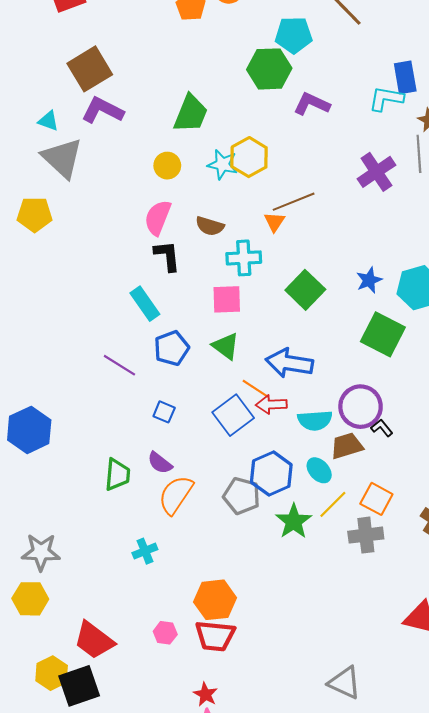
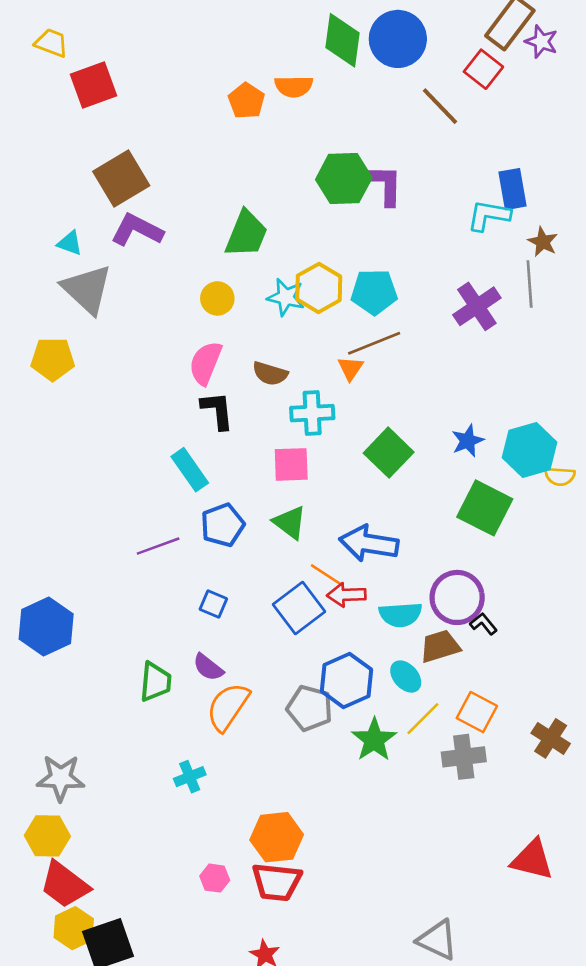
cyan pentagon: (294, 35) -> (374, 292), moved
purple L-shape: (312, 104) -> (386, 185), moved, turned 66
purple line: (119, 365) -> (158, 546), turned -52
red trapezoid: (94, 640) -> (65, 885), moved

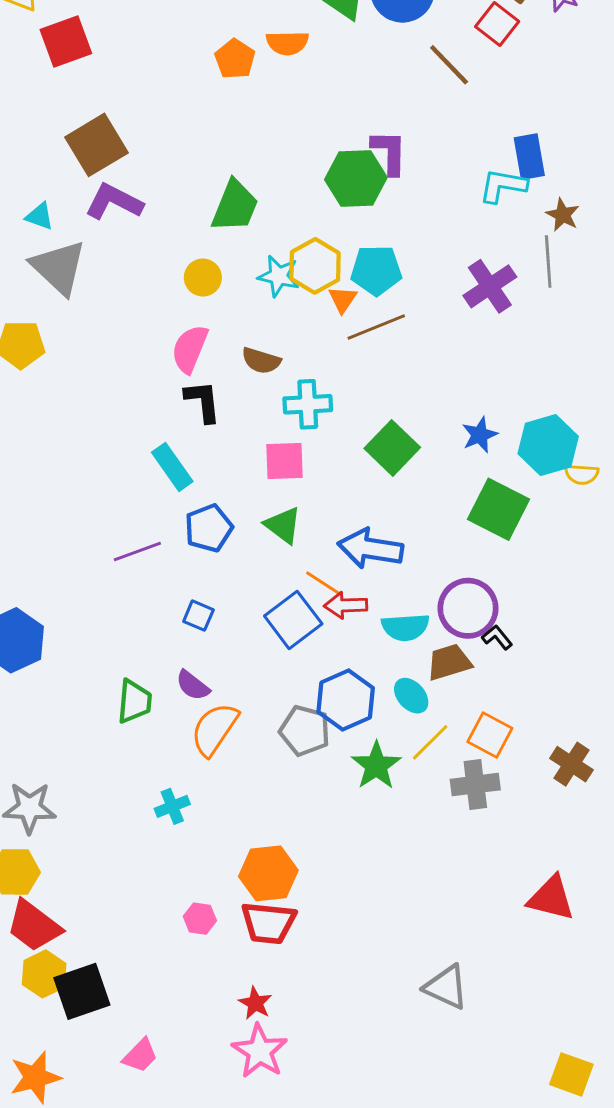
green hexagon: (344, 179) -> (356, 178), moved
orange triangle: (350, 368) -> (343, 299), moved

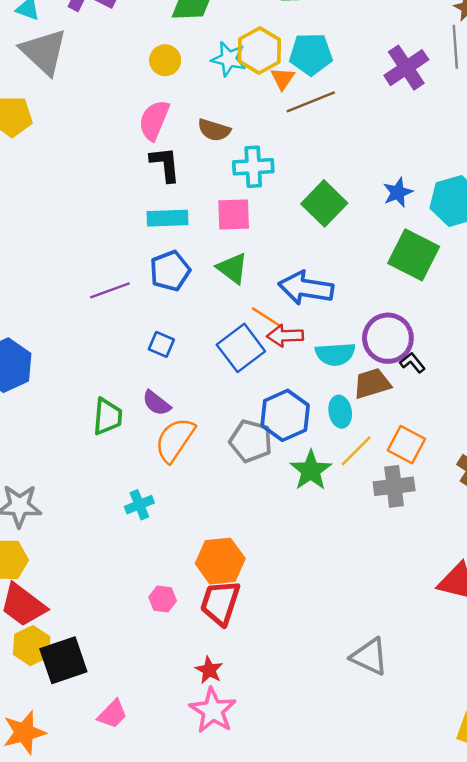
cyan rectangle: (172, 467) -> (168, 218), moved, turned -57
cyan ellipse: (411, 696) -> (340, 412), turned 32
red trapezoid: (268, 923) -> (220, 603), turned 102

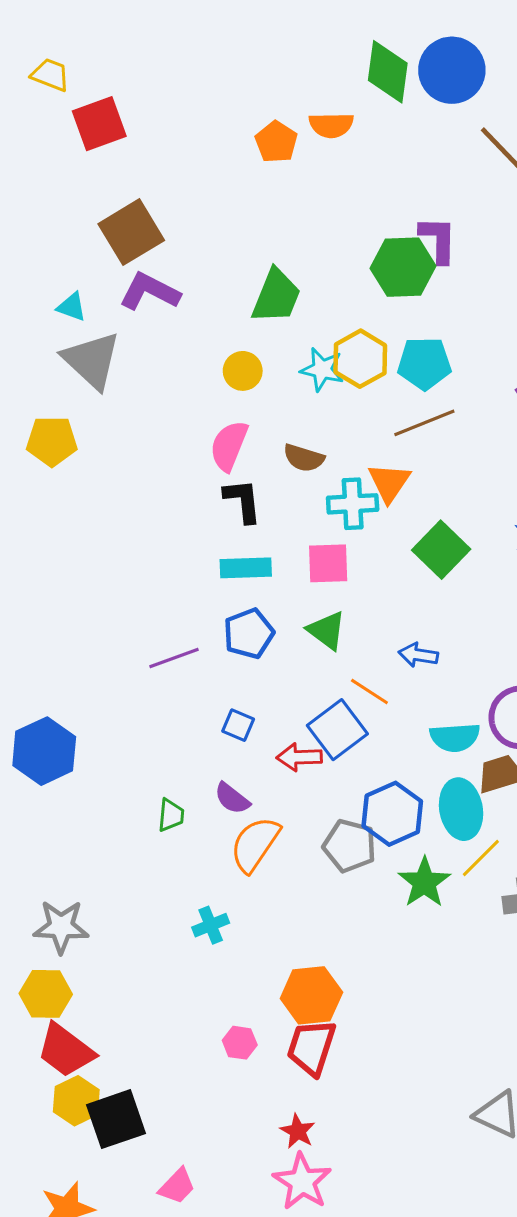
orange triangle: (283, 79) -> (389, 482), moved, size x1.4
blue arrow: (306, 288) -> (418, 655), size x0.6
red arrow: (285, 336) -> (299, 757), moved
cyan ellipse: (340, 412) -> (461, 809), size x1.5
green trapezoid: (108, 417) -> (171, 815), size x0.7

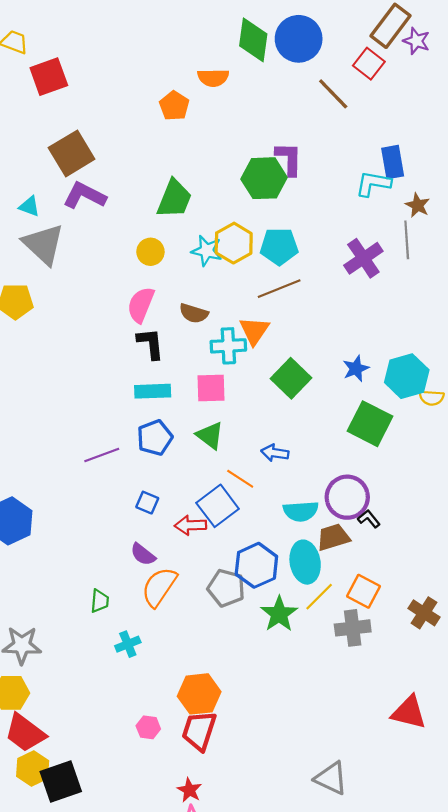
orange pentagon: (276, 142) -> (174, 106), moved
green trapezoid: (171, 815) -> (100, 601), moved

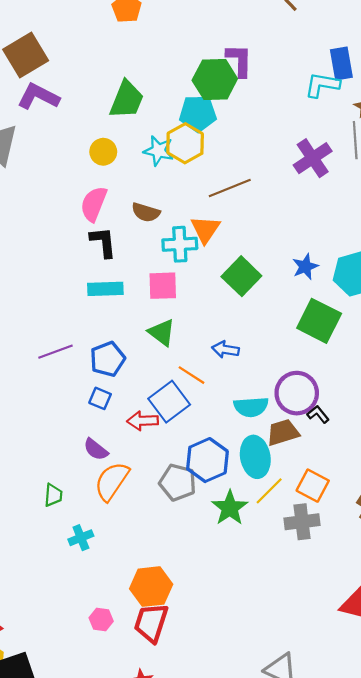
cyan pentagon: (279, 246) -> (198, 113), moved
blue pentagon: (155, 438) -> (107, 359), moved

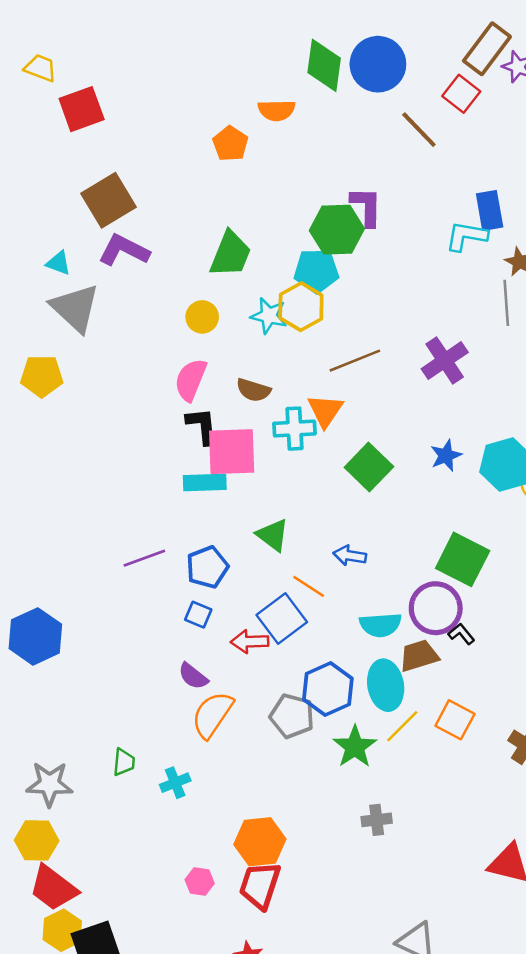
purple cross: (313, 158) -> (445, 361), moved
pink square: (163, 286) -> (232, 452), moved, size x1.4
green square: (319, 321) -> (463, 559), moved
green trapezoid: (53, 495) -> (124, 762), moved
gray cross: (302, 522) -> (377, 820), moved, size x0.7

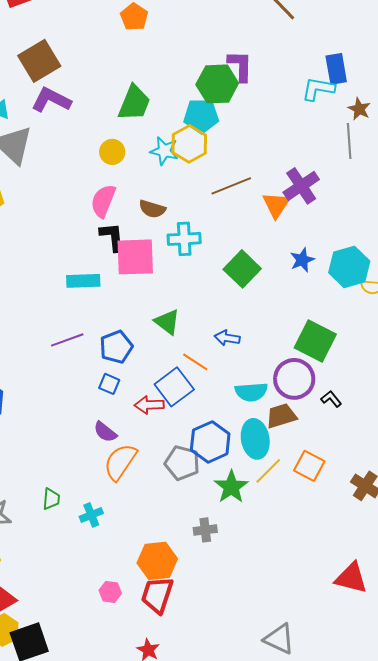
orange triangle: (325, 411) -> (276, 205), moved
cyan rectangle: (205, 482) -> (83, 281), moved
black L-shape: (461, 634) -> (331, 399), moved
gray cross: (377, 820) -> (205, 530), moved

